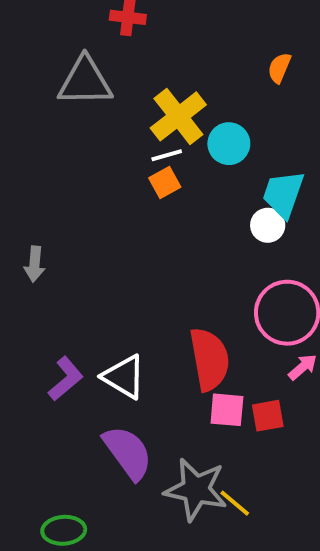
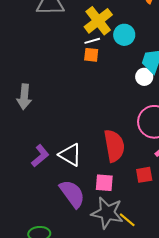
orange square: (165, 182) -> (91, 55), turned 35
gray arrow: (35, 264) -> (24, 97), size x1.4
pink square: (227, 410) -> (104, 183), moved

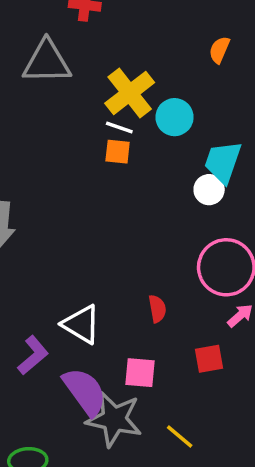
white line: (92, 41) -> (119, 127), turned 35
red semicircle: (114, 146) -> (157, 309), size x0.5
purple L-shape: (40, 156) -> (33, 355), moved
gray star: (107, 213) -> (114, 419), moved

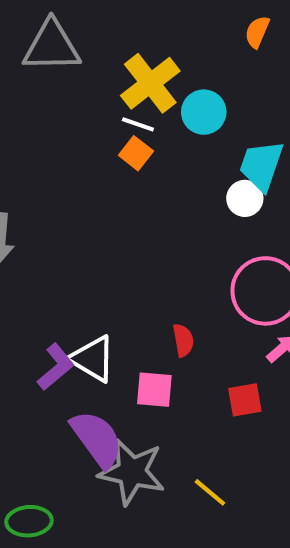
orange square: (118, 152) -> (136, 153), turned 32
purple L-shape: (33, 355) -> (56, 367), moved
pink square: (140, 373) -> (154, 390), moved

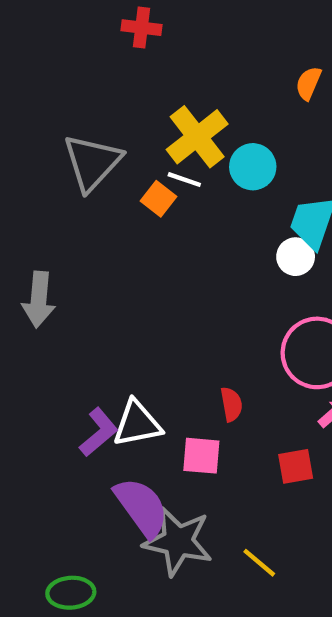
gray triangle: (52, 46) -> (92, 162), moved, turned -46
orange square: (136, 153) -> (159, 199), moved
white triangle: (93, 359) -> (137, 424), turned -42

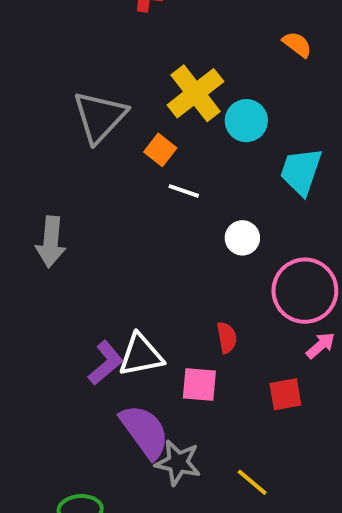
orange semicircle: (308, 83) -> (297, 44), turned 104
white line: (184, 180) -> (184, 191), moved
white circle: (296, 257) -> (242, 238), moved
gray star: (178, 541) -> (178, 463), size x0.7

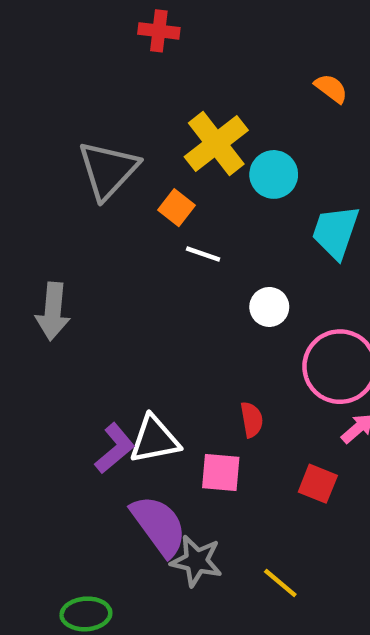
red square: (285, 394) -> (318, 484), turned 32

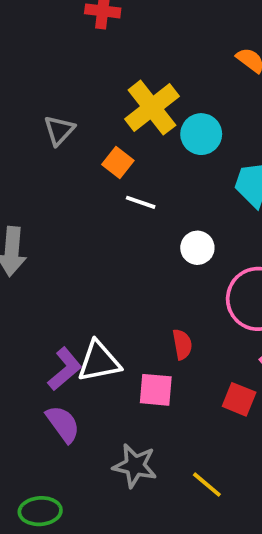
gray triangle: (108, 170) -> (59, 130), size x0.6
purple semicircle: (159, 526) -> (63, 424), moved, size x0.7

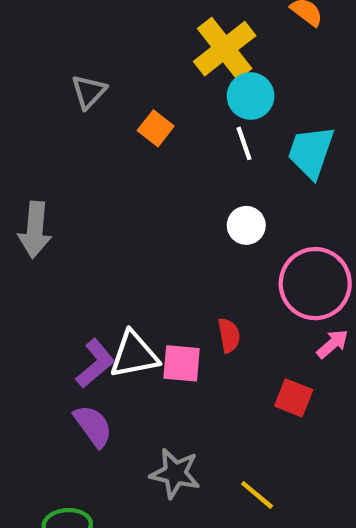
yellow cross: (152, 108) -> (225, 49), moved
white line: (141, 202) -> (244, 143), moved, turned 52
pink square: (156, 390) -> (182, 363), moved

